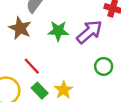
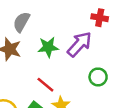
red line: (32, 66) -> (45, 85), moved

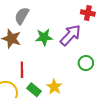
red line: (45, 85) -> (22, 70), moved, turned 49

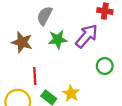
gray semicircle: (22, 16) -> (45, 16), moved

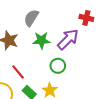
green circle: (105, 66) -> (58, 66), moved
red line: (35, 76) -> (18, 72), turned -42

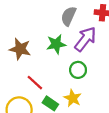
gray semicircle: (31, 18) -> (69, 16), moved

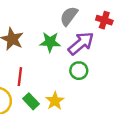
green circle: (78, 70) -> (79, 71), moved
red line: (35, 83) -> (20, 77), turned 42

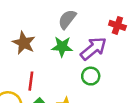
gray semicircle: (69, 16) -> (67, 19), moved

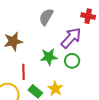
brown star: (24, 43) -> (13, 41), turned -30
green star: (62, 47) -> (49, 57), moved

